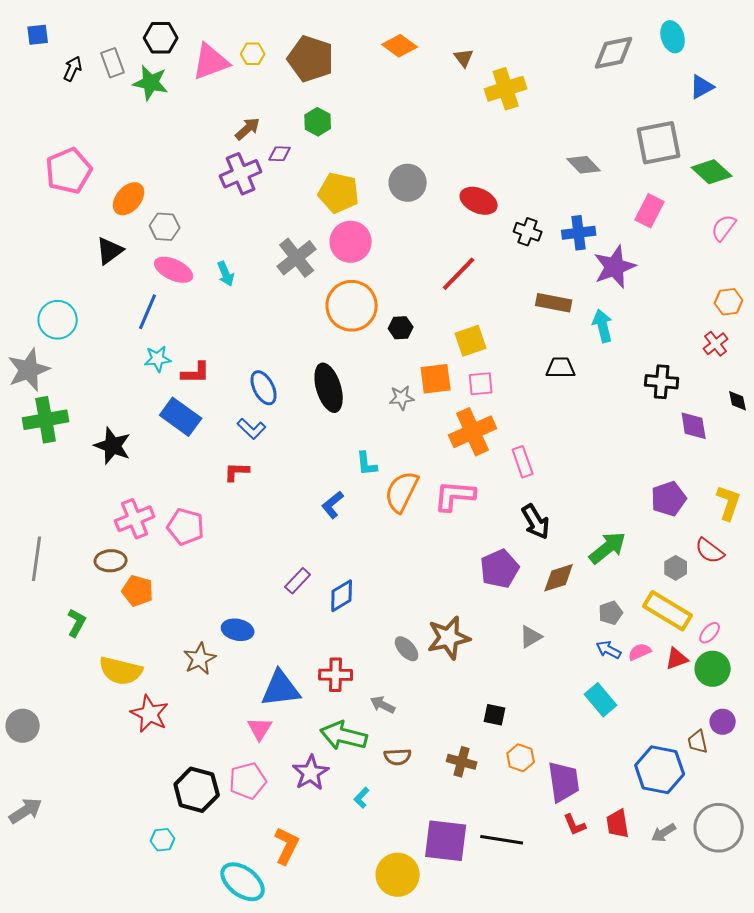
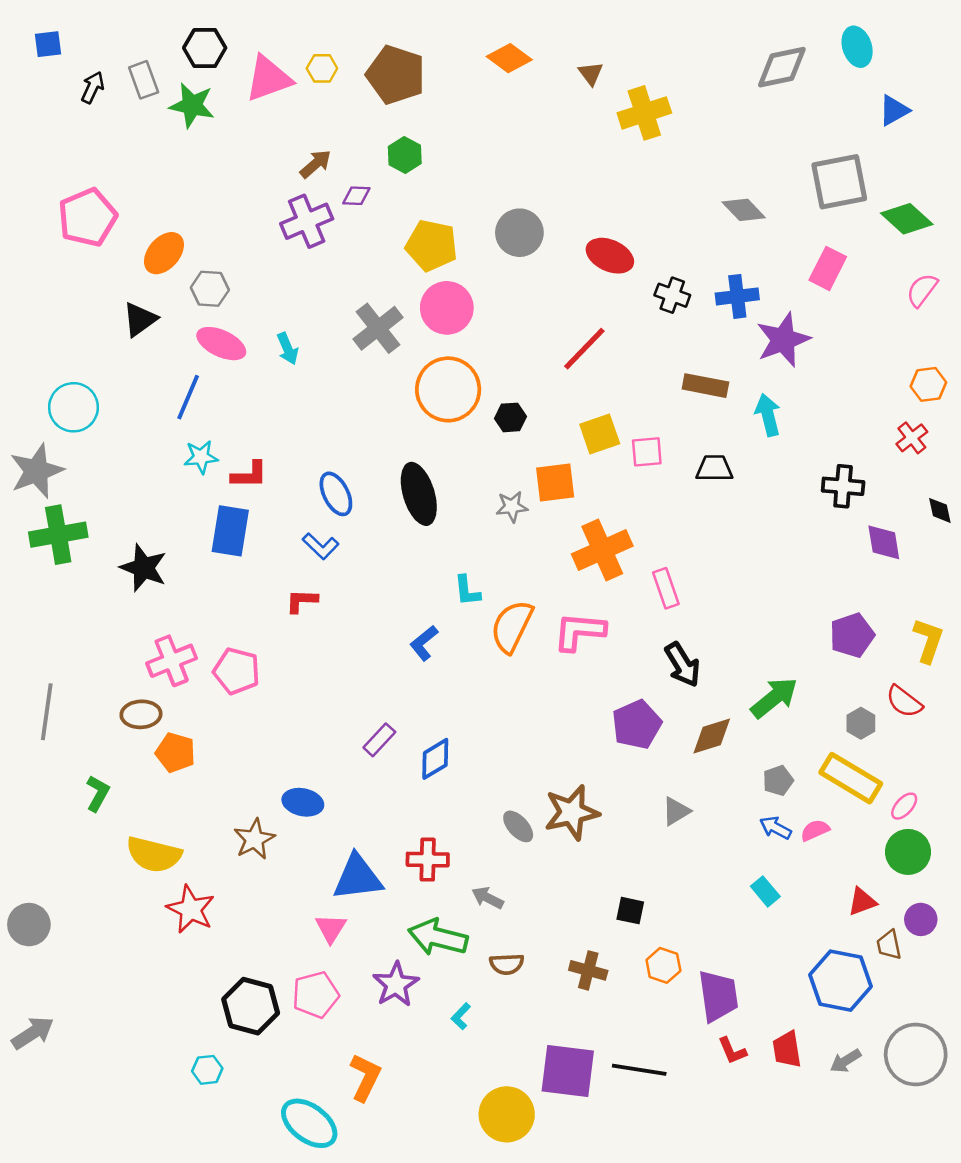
pink square: (481, 384) -> (647, 452), moved
blue rectangle: (181, 417) -> (230, 531), turned 63
red triangle: (677, 659) -> (862, 902), moved
cyan rectangle: (601, 700) -> (765, 891), size x0.7

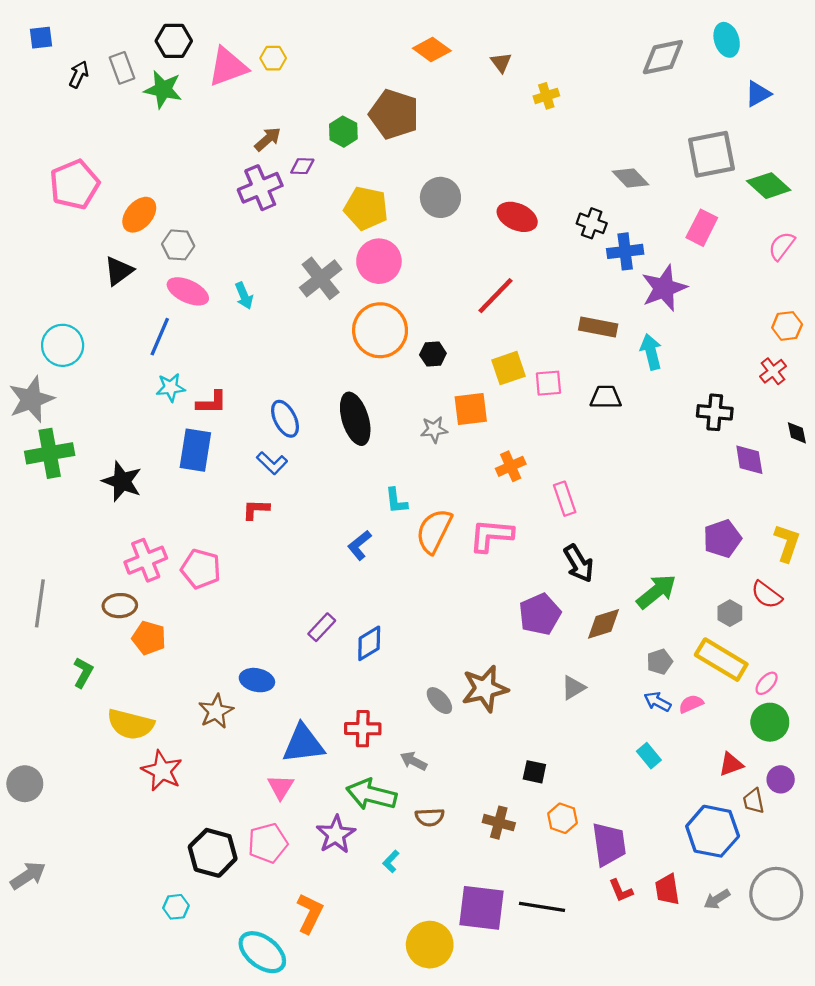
brown pentagon: (396, 75) -> (394, 114), moved
yellow cross: (644, 113) -> (546, 96), size x0.6
black cross: (672, 295) -> (592, 223), moved
orange cross: (602, 550) -> (511, 466), size x0.6

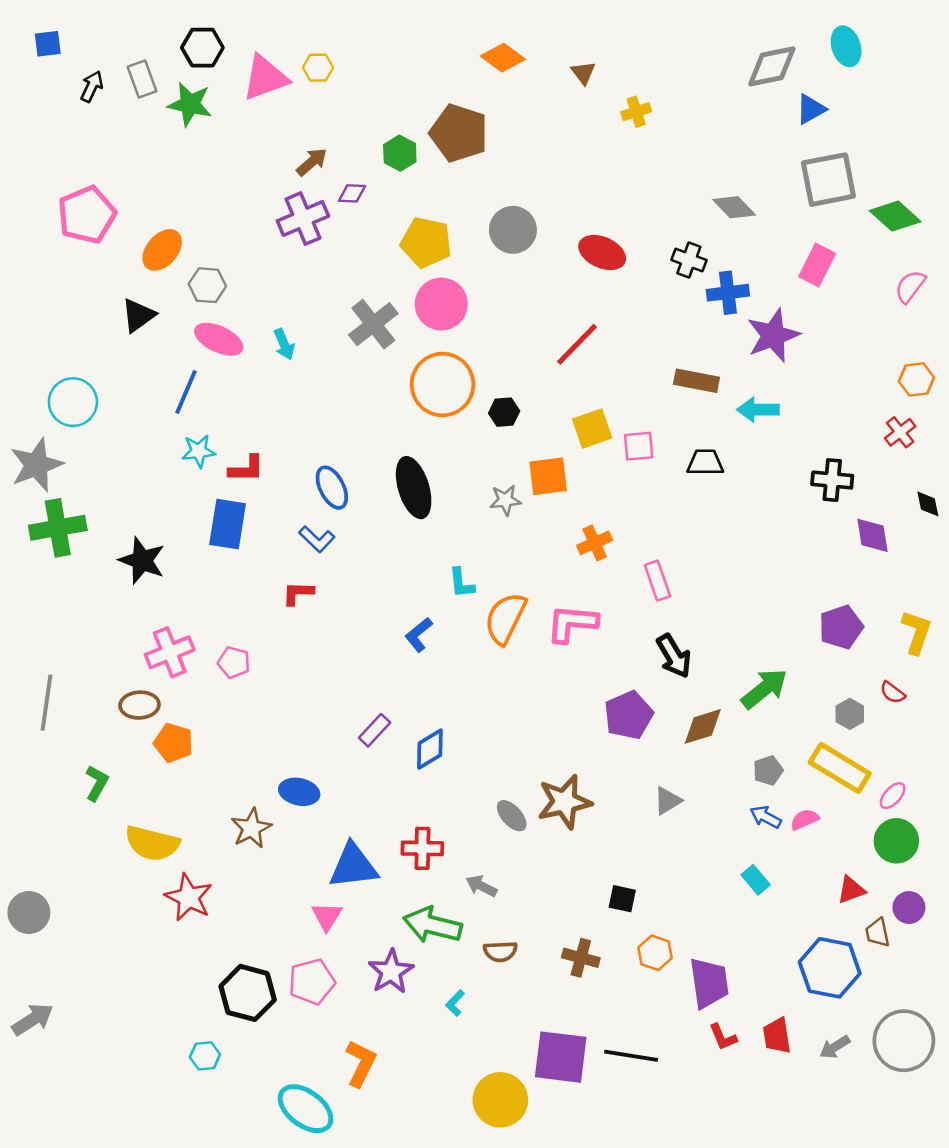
blue triangle: (758, 94) -> (811, 109), moved
cyan arrow: (651, 352) -> (758, 410), turned -76
pink pentagon: (201, 569) -> (234, 662), size x0.7
red semicircle: (767, 595) -> (893, 692), size x0.7

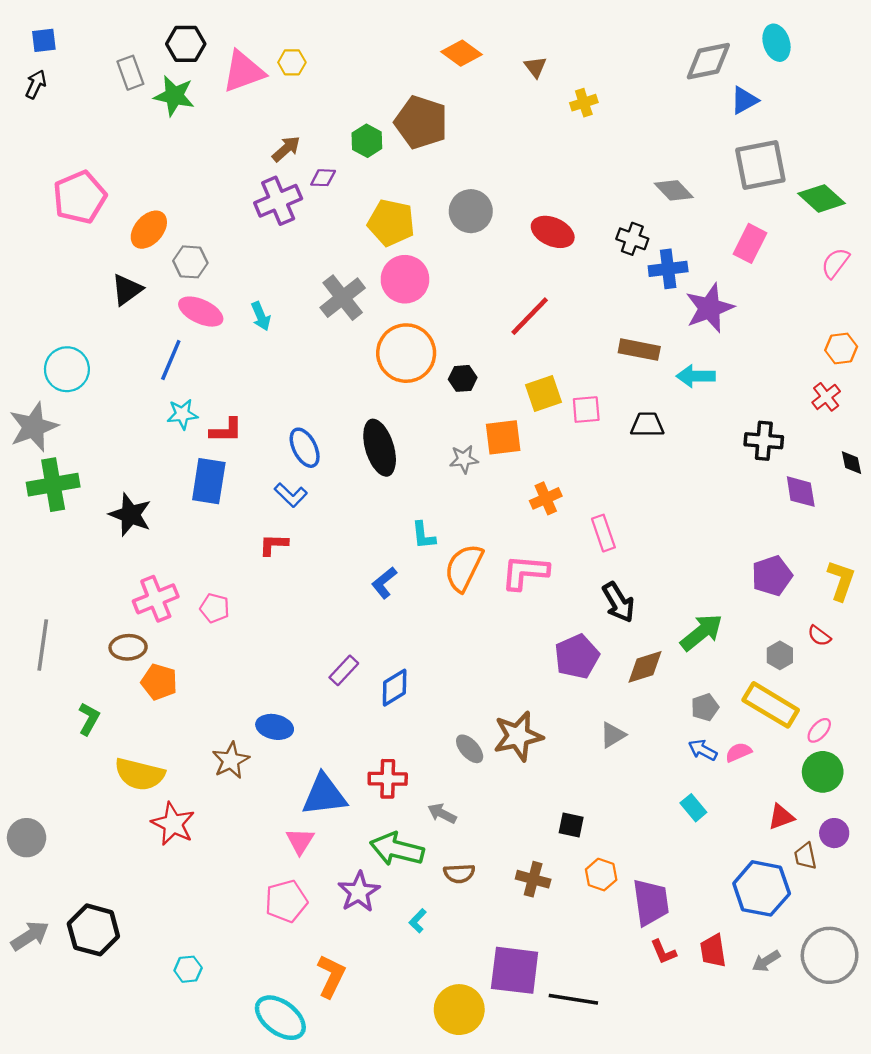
black arrow: (92, 87) -> (36, 84), moved
black hexagon: (248, 993) -> (93, 930), moved
black line: (631, 1056) -> (573, 999), moved

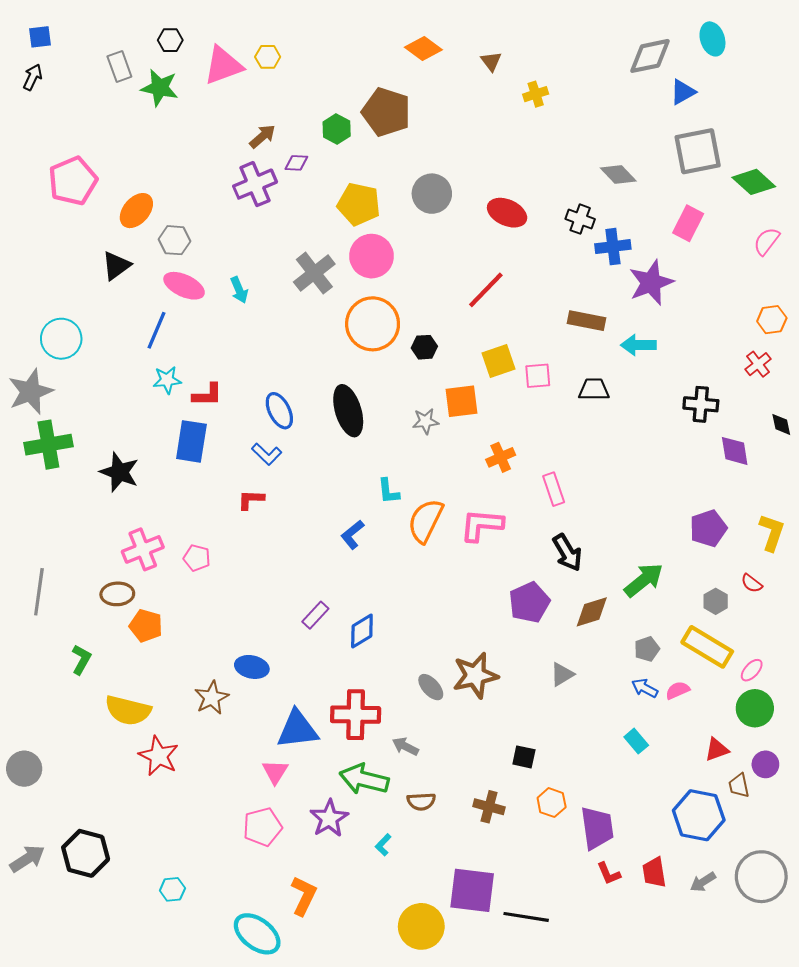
black hexagon: (186, 44) -> (170, 40), size x0.7
red cross: (388, 779) -> (356, 715), size x1.4

